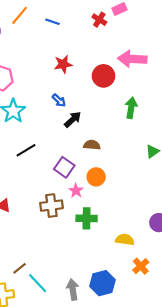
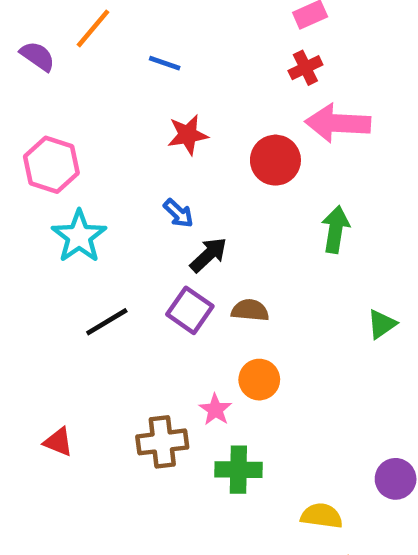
red cross: (99, 20) -> (305, 68), moved, turned 32
blue line: (53, 22) -> (165, 63), moved
purple square: (64, 167) -> (190, 310), moved

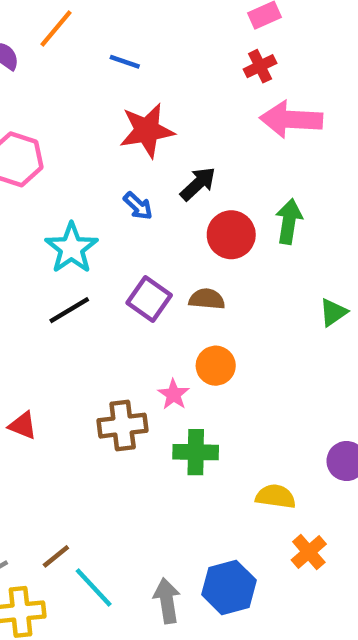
red star: (188, 135) -> (147, 131), size x1.4
red circle: (275, 160) -> (231, 235), moved
cyan star: (79, 236) -> (71, 248), moved
black arrow: (208, 255) -> (198, 184), moved

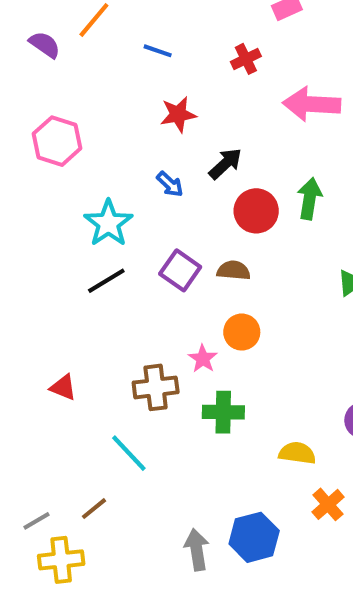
red cross: (260, 66) -> (246, 59), moved
red star: (147, 131) -> (178, 114), size x0.7
cyan line: (94, 587) -> (129, 453), moved

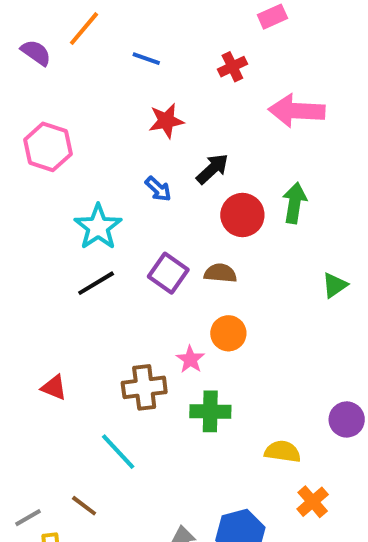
brown line: (94, 509) -> (84, 506), turned 76

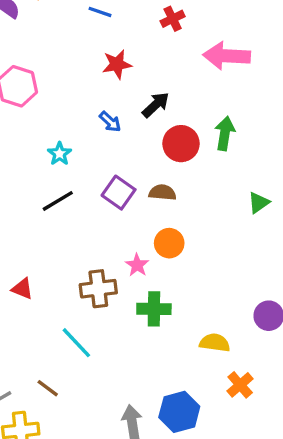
cyan star: (98, 227) -> (60, 154), size x0.6

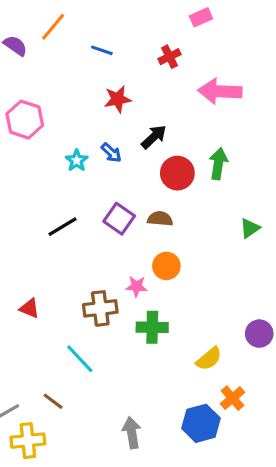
cyan star: (60, 154) -> (77, 160), moved
pink star: (137, 265) -> (136, 286), turned -30
yellow semicircle: (215, 343) -> (209, 359), turned 132
blue hexagon: (179, 412) -> (201, 423), moved

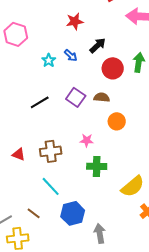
orange circle: (166, 266) -> (117, 121), moved
brown cross: (100, 308) -> (51, 151), moved
yellow semicircle: (209, 359) -> (133, 186), size x1.4
blue hexagon: (201, 423) -> (73, 213), moved
gray arrow: (132, 433) -> (100, 233), moved

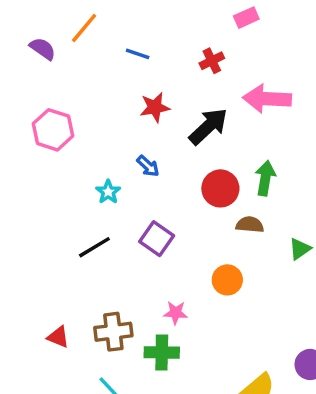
black arrow: (98, 45) -> (208, 126), moved, size x1.4
cyan star: (49, 60) -> (108, 192), moved
brown semicircle: (102, 97) -> (250, 225), moved
green cross: (97, 166) -> (162, 352), moved

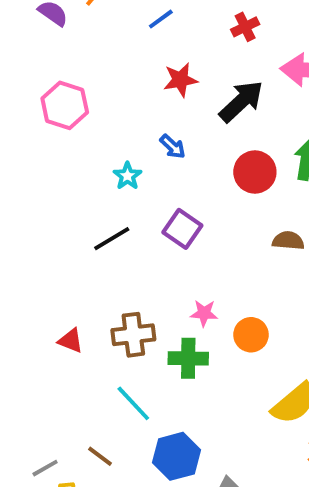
blue line: (138, 54) -> (161, 19), turned -55
brown semicircle: (250, 225) -> (288, 241), moved
orange circle: (227, 280) -> (251, 335), moved

